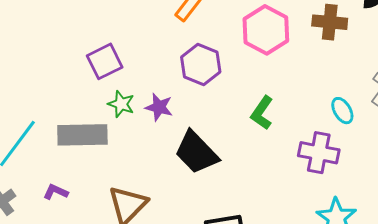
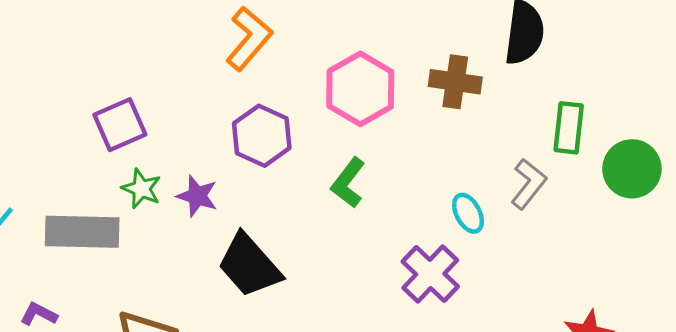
green L-shape: (262, 113) -> (348, 183), moved
purple cross: (319, 153) -> (430, 274), turned 30

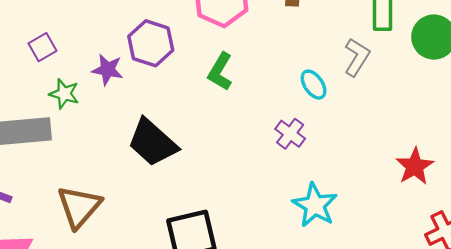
purple square: (120, 125) -> (42, 47), size x0.7
purple star: (197, 196) -> (107, 70), moved
purple cross: (430, 274) -> (290, 134), size x0.7

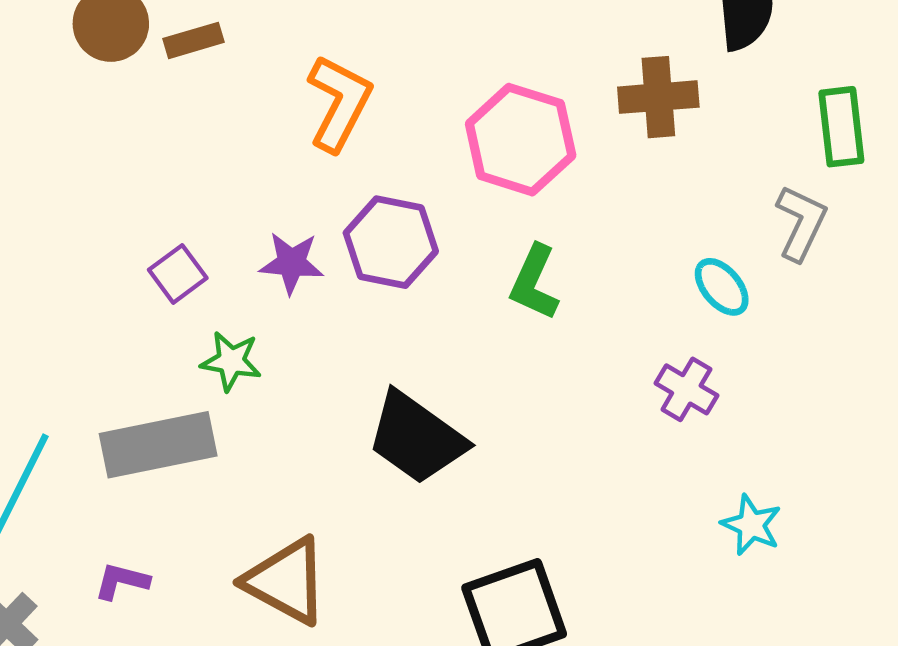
purple star: (107, 70) -> (292, 263), moved
cyan star: (315, 205) -> (751, 525), size x0.7
brown triangle: (79, 207) -> (286, 581), turned -36

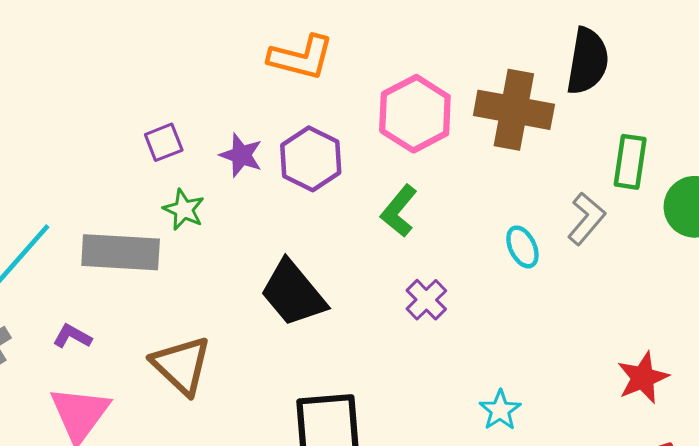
brown cross: (658, 97) -> (514, 110), size x1.4
orange L-shape: (339, 103) -> (301, 57), turned 62
purple cross: (686, 389) -> (426, 300), moved

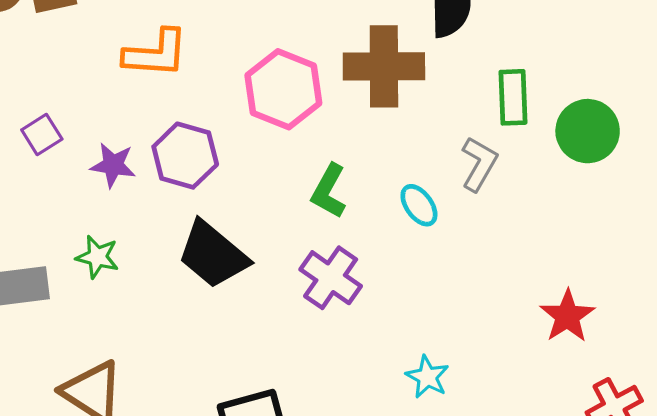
purple square: (164, 142) -> (42, 134), moved
green star: (184, 210) -> (97, 257), moved
green L-shape: (399, 211) -> (329, 191), moved
black trapezoid: (293, 293) -> (213, 255), moved
purple cross: (426, 300) -> (331, 278), size x1.4

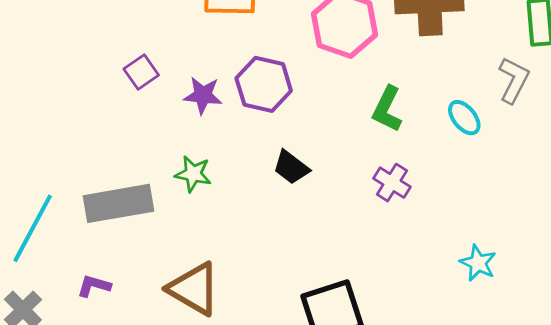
black trapezoid: (213, 255) -> (291, 167), size x0.6
purple cross: (331, 278) -> (392, 183), size x0.7

